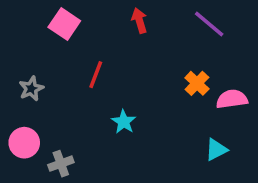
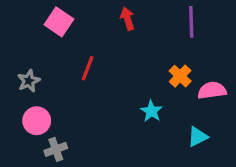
purple line: (209, 24) -> (191, 22), turned 48
cyan star: (124, 122) -> (151, 111), moved
pink circle: (24, 143) -> (37, 121), moved

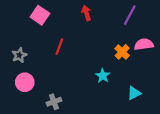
purple line: (191, 22) -> (130, 15), turned 30
pink semicircle: (212, 90) -> (144, 44), moved
gray cross: (56, 149) -> (54, 102), moved

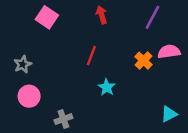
red line: (59, 47) -> (91, 55), moved
cyan star: (103, 76) -> (107, 87), moved
cyan triangle: (134, 93) -> (169, 114), moved

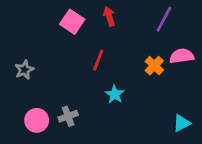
pink square: (47, 17) -> (72, 22), moved
pink circle: (29, 96) -> (37, 120), moved
gray cross: (63, 119) -> (68, 116), moved

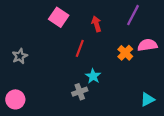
red arrow: (109, 16) -> (96, 24), moved
gray cross: (68, 116) -> (80, 92), moved
pink circle: (37, 120) -> (15, 99), moved

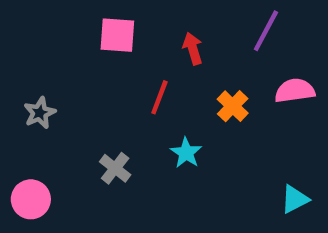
pink square: (59, 17) -> (117, 35), turned -30
orange cross: (125, 53) -> (233, 106), moved
gray cross: (80, 92) -> (115, 168), moved, turned -32

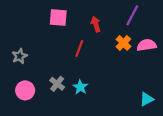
orange cross: (233, 106) -> (123, 43), moved
cyan star: (186, 153) -> (80, 87), moved
pink circle: (31, 199) -> (25, 90), moved

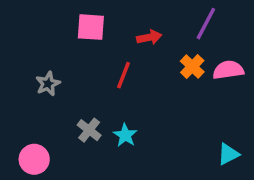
red arrow: (96, 24) -> (149, 37), turned 96
gray star: (20, 56) -> (48, 84), moved
pink circle: (25, 90) -> (34, 159), moved

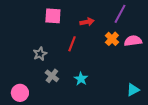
gray star: (48, 84) -> (40, 54), moved
cyan star: (125, 135) -> (81, 79), moved

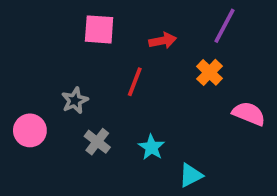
pink semicircle: (133, 41) -> (249, 114), moved, turned 30
cyan triangle: (133, 90) -> (191, 175), moved
pink circle: (20, 93) -> (30, 130), moved

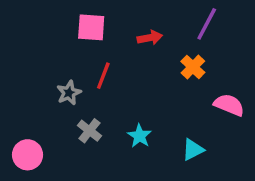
red line: (135, 82) -> (103, 76), moved
pink circle: (30, 130) -> (28, 155), moved
cyan triangle: (191, 175) -> (193, 150), moved

